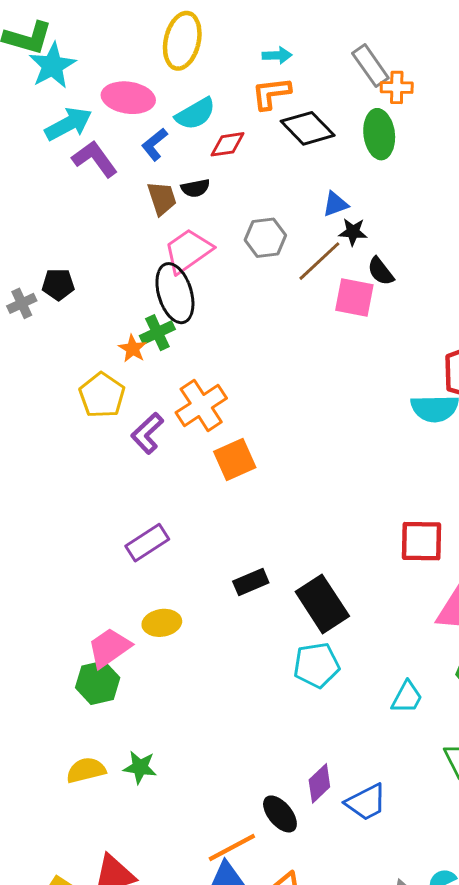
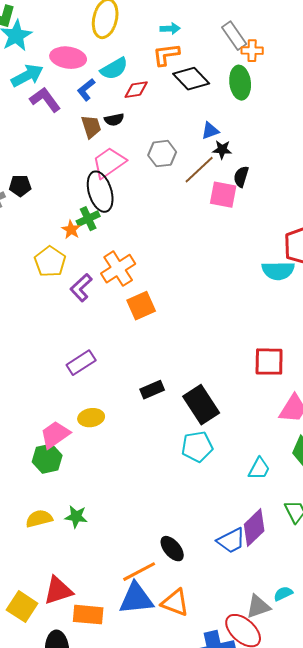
black semicircle: (381, 271) -> (241, 177), turned 55
purple diamond: (319, 783) -> (254, 528), moved, size x1.4

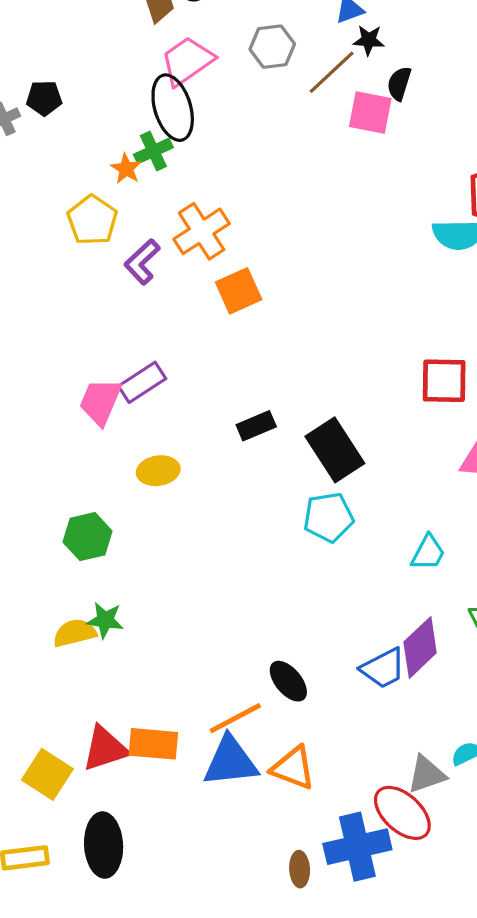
pink trapezoid: (55, 435) -> (100, 402), moved, turned -32
green star: (76, 517) -> (105, 620), moved
orange rectangle: (88, 615) -> (153, 744), moved

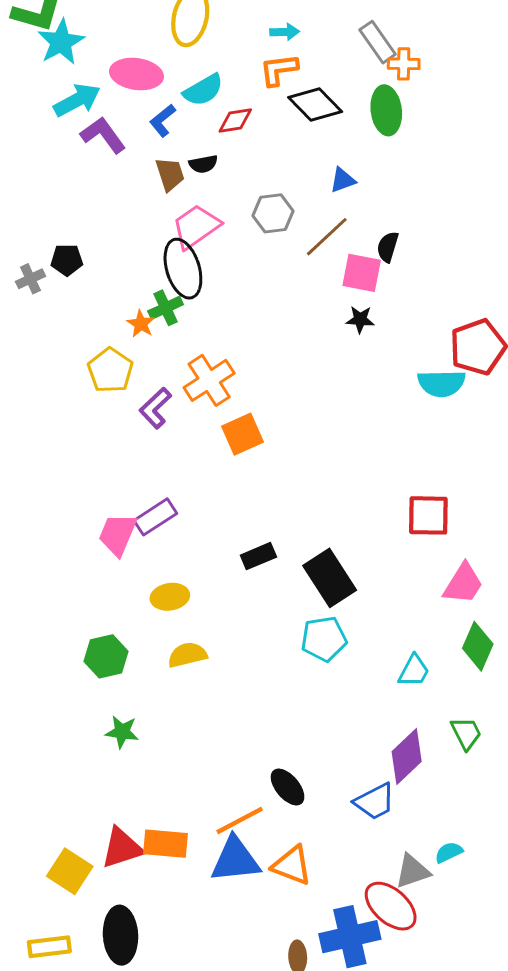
black star: (369, 40) -> (360, 319), moved
yellow semicircle: (75, 633) -> (187, 655), moved
blue trapezoid: (383, 668) -> (375, 802), moved

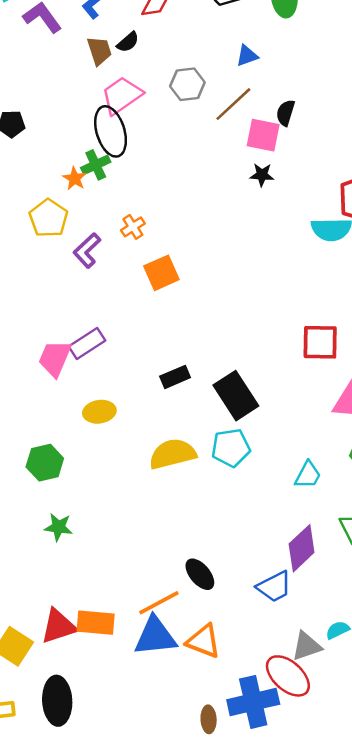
black semicircle: (203, 164) -> (128, 42), turned -30
orange cross: (209, 380) -> (133, 227), size x0.6
yellow semicircle: (187, 655) -> (173, 454), moved, size x1.4

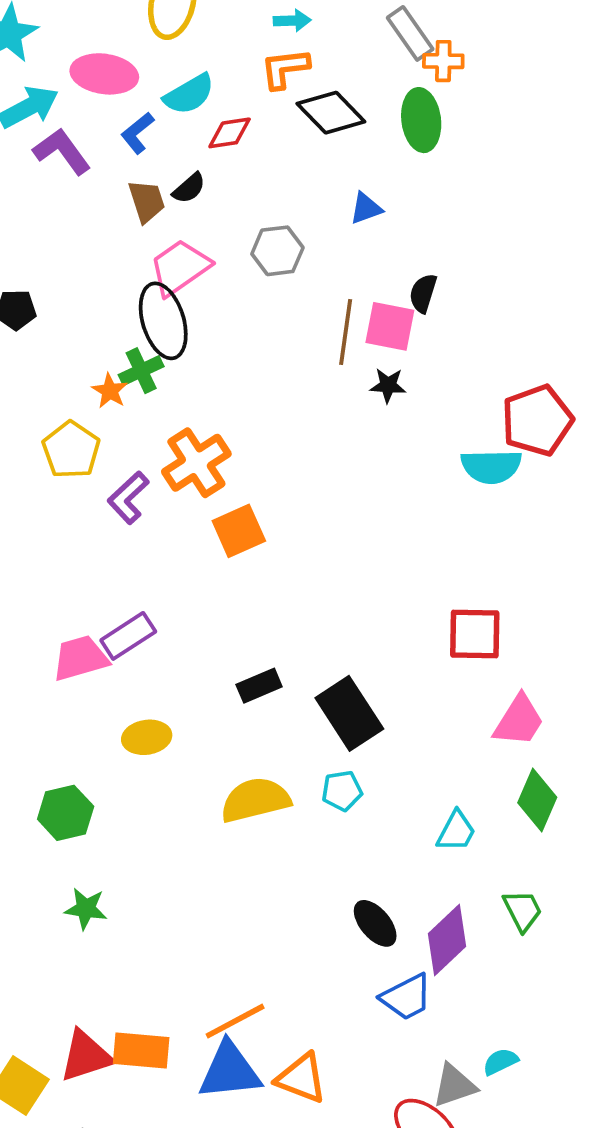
brown line: (233, 104) -> (346, 332), moved, turned -39
orange cross: (133, 227) -> (196, 463), size x1.8
pink trapezoid: (55, 358) -> (80, 658), turned 51
cyan pentagon: (231, 448) -> (342, 791), size x0.7
black ellipse: (200, 574) -> (375, 923), moved

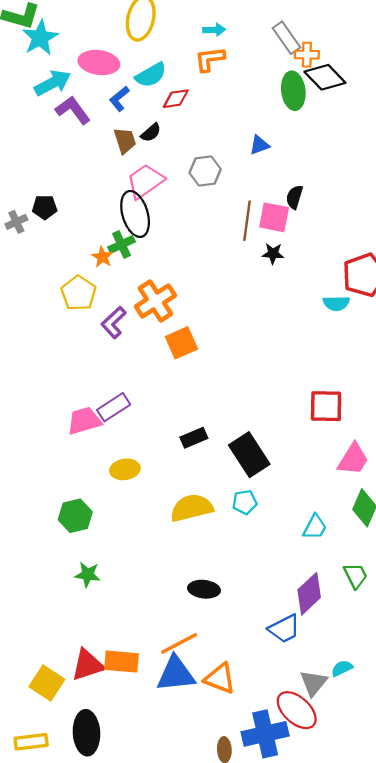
black diamond: (331, 113) -> (325, 77), moved
cyan semicircle: (491, 466) -> (336, 303), size x0.7
black ellipse: (375, 923) -> (204, 589), moved, turned -44
gray triangle: (454, 1086) -> (314, 683), turned -32

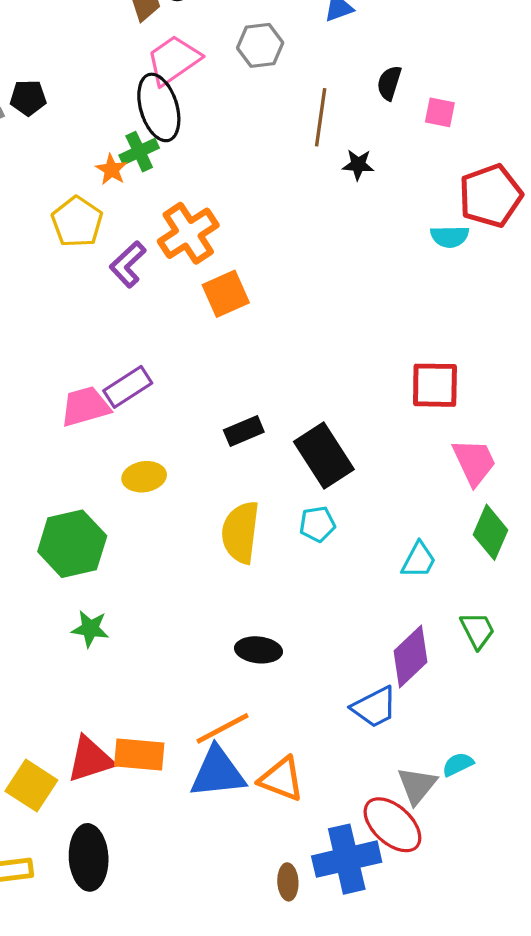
pink square: (274, 217) -> (440, 112), moved, size x0.7
pink trapezoid: (353, 459) -> (474, 462), turned -57
yellow semicircle: (192, 508) -> (241, 532), turned -69
green hexagon: (75, 516) -> (72, 544), size x1.4

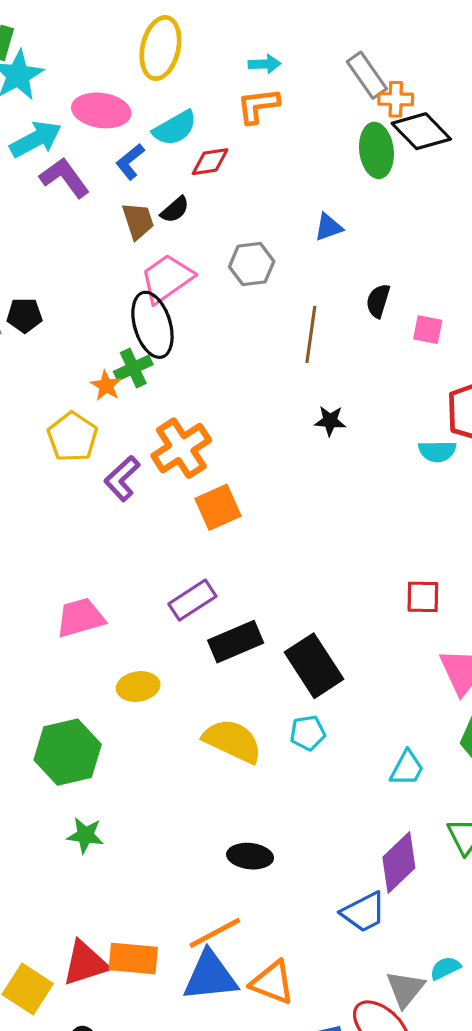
black star: (358, 165) -> (330, 421), moved
red square: (435, 385) -> (423, 597), size x0.7
purple rectangle: (128, 387) -> (192, 600), moved
black rectangle: (244, 431) -> (236, 642), size x1.4
yellow semicircle: (241, 532) -> (232, 741), turned 108

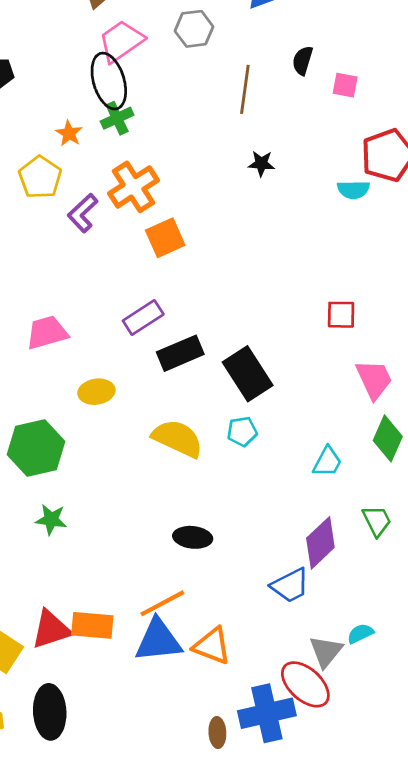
green cross: (133, 368) -> (117, 118), moved

